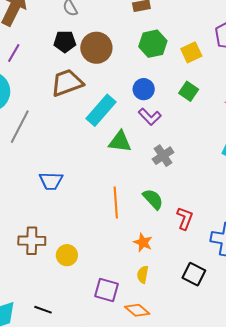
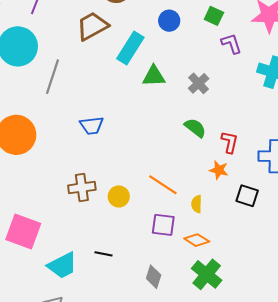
purple L-shape: (150, 117) -> (231, 44), moved, turned -145
orange line: (116, 202) -> (163, 185), moved, turned -44
orange star: (143, 242) -> (219, 170), moved

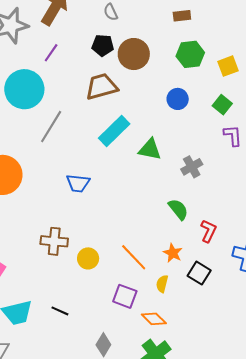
cyan rectangle: (130, 48) -> (114, 131), moved
orange star: (219, 170) -> (173, 253), moved
black square: (247, 196) -> (199, 273), moved

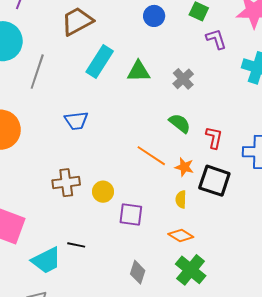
orange line: (134, 257) -> (151, 156), moved
black square: (199, 273) -> (214, 181), size x1.4
purple square: (125, 296) -> (131, 214), moved
black line: (60, 311) -> (76, 245), moved

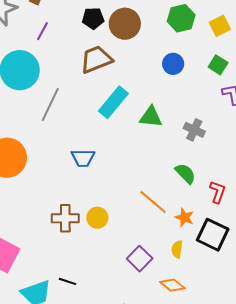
gray cross: (183, 79) -> (194, 130), turned -30
yellow circle: (103, 192) -> (97, 218), moved
purple square: (131, 214) -> (140, 259), moved, turned 30

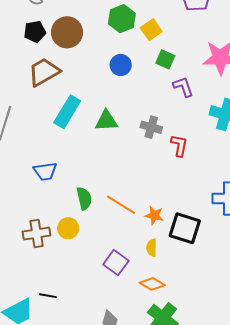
yellow square: (220, 26) -> (151, 30), moved
green semicircle: (185, 173) -> (84, 198), moved, turned 40
red L-shape: (218, 192) -> (179, 145), moved

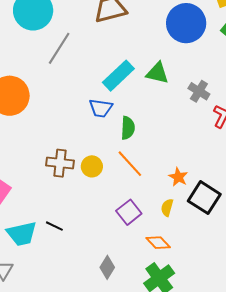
blue circle: (121, 65) -> (186, 23), size x1.8
cyan rectangle: (67, 112) -> (118, 76), moved
blue trapezoid: (45, 171) -> (101, 108), moved
green semicircle: (84, 198) -> (128, 128), moved
orange line: (121, 205) -> (130, 164), moved

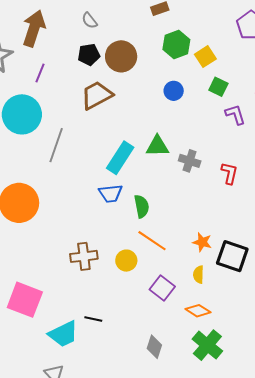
blue circle: (186, 23) -> (174, 91), size x0.5
gray cross: (199, 91) -> (190, 161), moved
yellow circle: (92, 166) -> (126, 261), moved

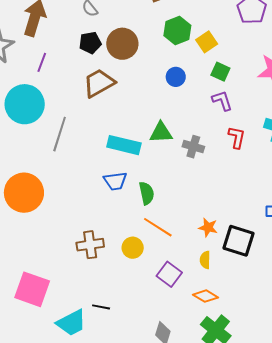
purple L-shape: (235, 115) -> (222, 101), moved
cyan rectangle: (120, 158) -> (124, 145), turned 72
red L-shape: (229, 173) -> (237, 137), moved

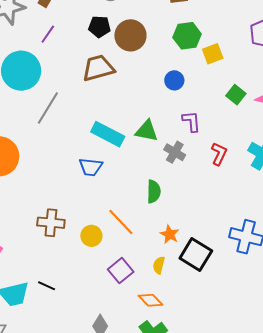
green square: (220, 72) -> (236, 95), moved
purple L-shape: (222, 101) -> (191, 121), moved
green semicircle: (147, 193) -> (154, 192), moved

